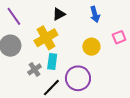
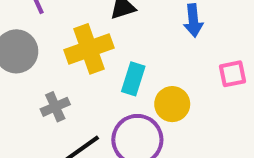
yellow circle: (91, 47) -> (172, 104), moved
cyan rectangle: (52, 62) -> (133, 79), moved

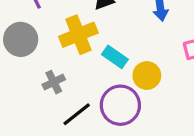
cyan rectangle: (133, 79) -> (115, 57), turned -70

